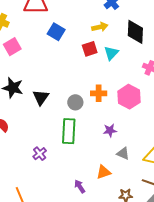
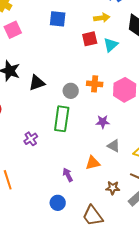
blue square: (56, 32) -> (58, 19), turned -30
black triangle: (41, 97) -> (37, 83), turned 30

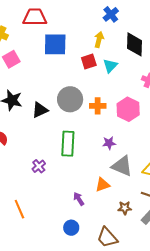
yellow arrow: (102, 18) -> (99, 40), turned -63
blue square: (58, 19) -> (55, 44), size x1.4
gray circle: (71, 91) -> (70, 99), moved, size x1.6
gray triangle: (114, 146) -> (122, 166), size x1.6

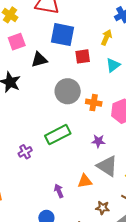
red square: (89, 61) -> (83, 56), moved
black triangle: (40, 110) -> (39, 60), moved
green rectangle: (68, 144) -> (58, 135), turned 50

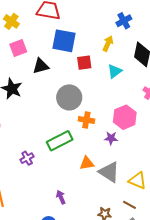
orange cross: (94, 103) -> (86, 120), moved
purple star: (98, 141) -> (111, 138), moved
orange triangle: (85, 181) -> (87, 163), moved

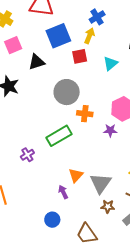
blue cross: (124, 21) -> (97, 17), moved
blue square: (64, 41) -> (58, 36), turned -30
yellow arrow: (108, 44) -> (89, 36), moved
orange triangle: (87, 163) -> (76, 175), moved, turned -35
gray triangle: (109, 172) -> (101, 183), moved, turned 35

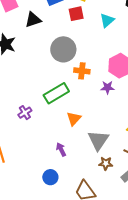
orange triangle: (76, 175) -> (74, 119), moved

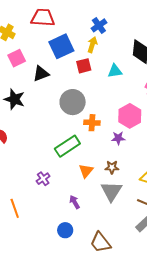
cyan triangle: (107, 20) -> (115, 71), turned 35
purple cross: (25, 113) -> (43, 179), moved
brown star: (106, 163) -> (112, 167), moved

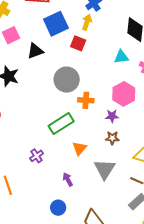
red square: (84, 66) -> (78, 43), turned 35
cyan triangle: (115, 71) -> (121, 57), moved
brown star: (112, 167) -> (112, 138), moved

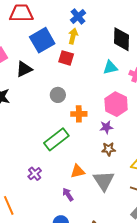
gray circle: (67, 80) -> (58, 95), size x0.6
orange triangle: (79, 148) -> (78, 171), moved, turned 42

